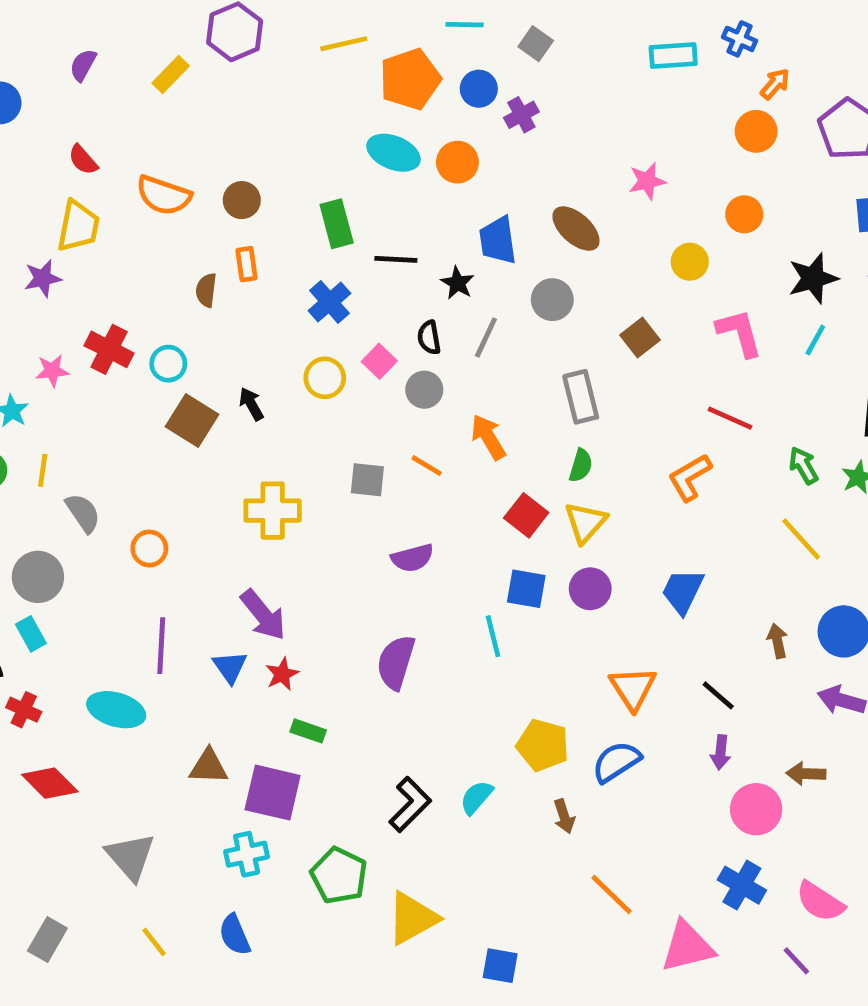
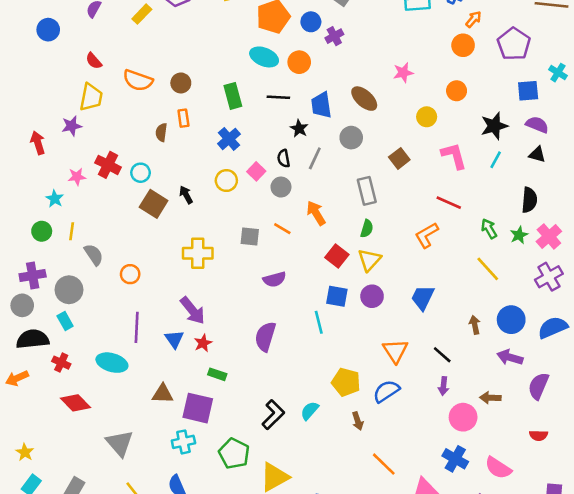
black line: (396, 259) -> (278, 97), moved

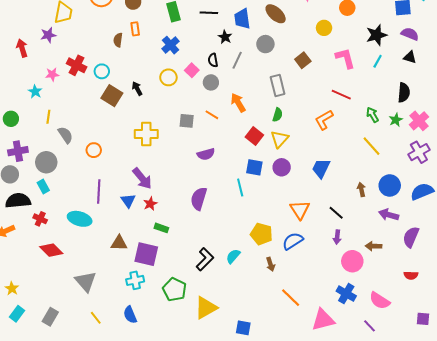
green circle: (42, 231) -> (11, 119), moved

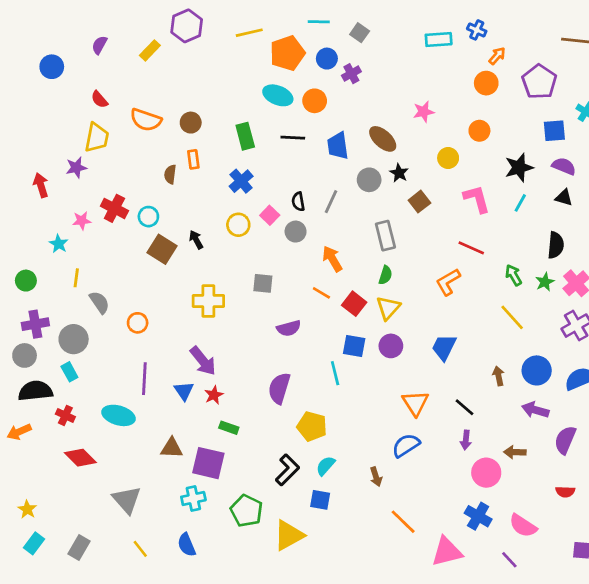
black star: (225, 37) -> (399, 173), moved
orange line: (212, 115) -> (321, 293), moved
yellow pentagon: (261, 234) -> (312, 426), moved
blue square: (243, 328) -> (320, 500), moved

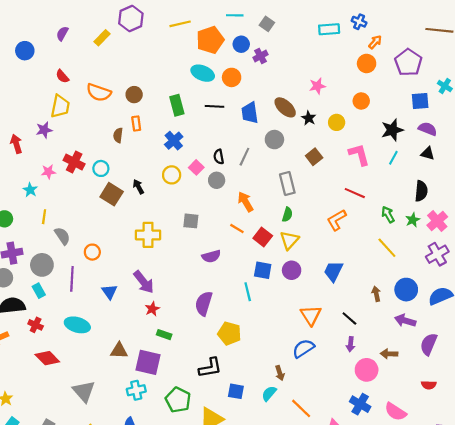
black star: (399, 173) -> (309, 118), moved
purple line: (144, 379) -> (72, 279), moved
blue triangle: (184, 391) -> (109, 292), moved
cyan semicircle: (326, 466) -> (269, 393), moved
black L-shape: (287, 470) -> (210, 368), turned 35

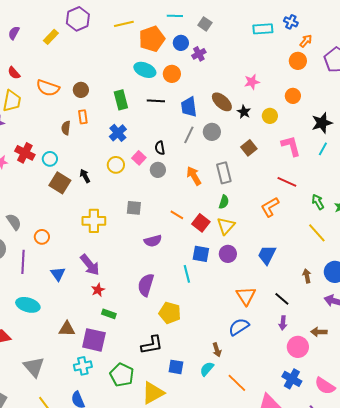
gray line: (244, 157) -> (189, 135), moved
orange arrow: (246, 202) -> (194, 176), moved

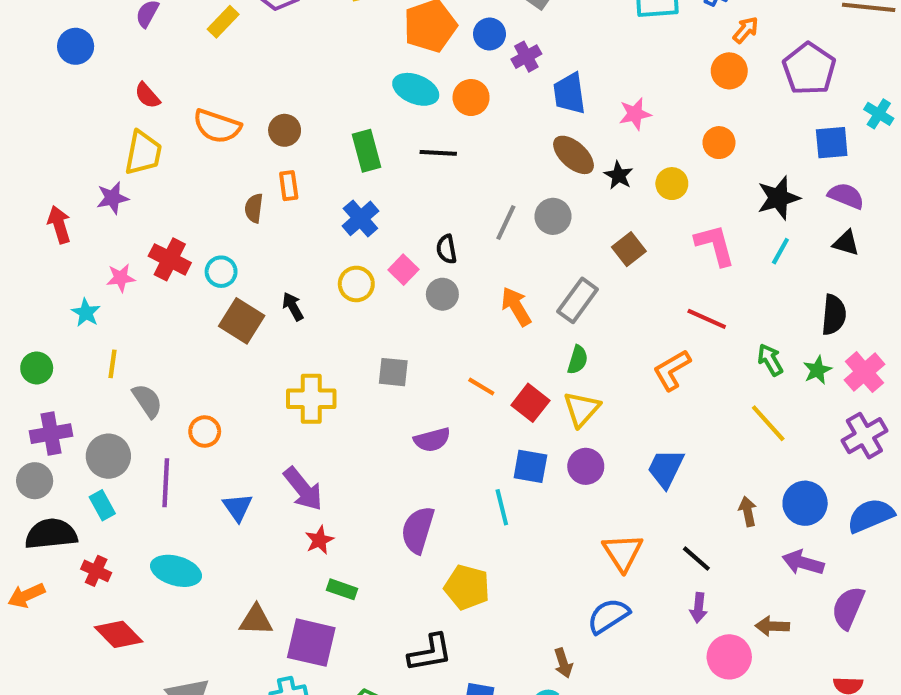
blue trapezoid: (189, 107) -> (569, 93), moved
gray rectangle: (224, 173) -> (578, 300), turned 50

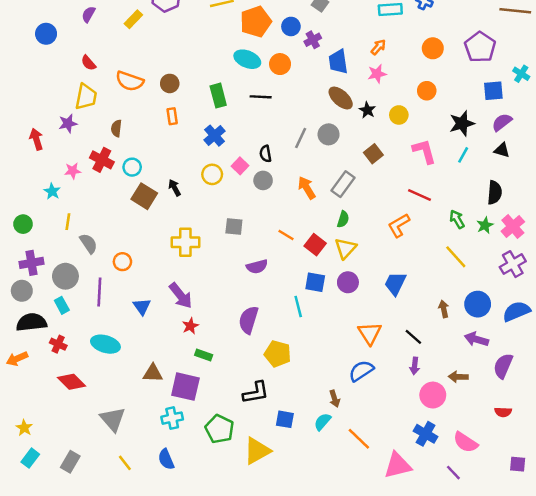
orange arrow: (746, 30) -> (378, 47), moved
purple semicircle: (846, 196) -> (502, 122), turned -60
brown semicircle: (254, 208) -> (116, 128), moved

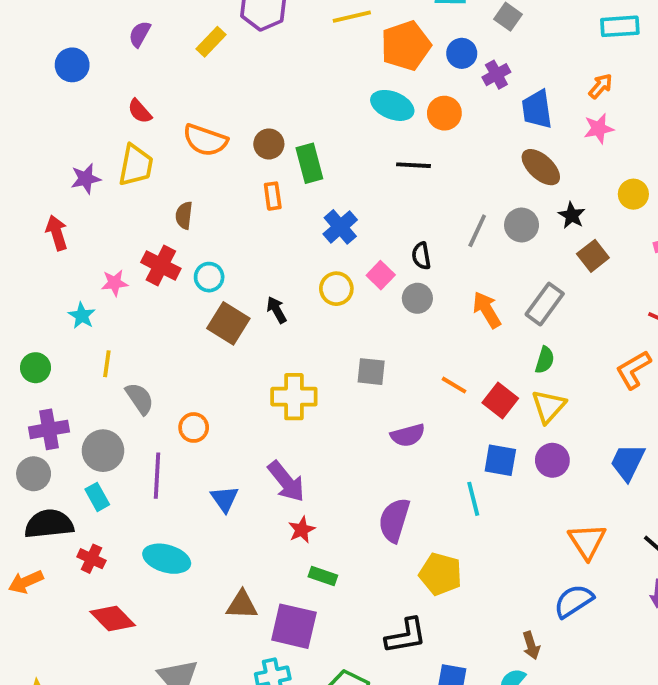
green rectangle: (218, 96) -> (309, 163), moved
black star: (367, 110) -> (572, 215), moved
purple star: (68, 123) -> (86, 179), moved

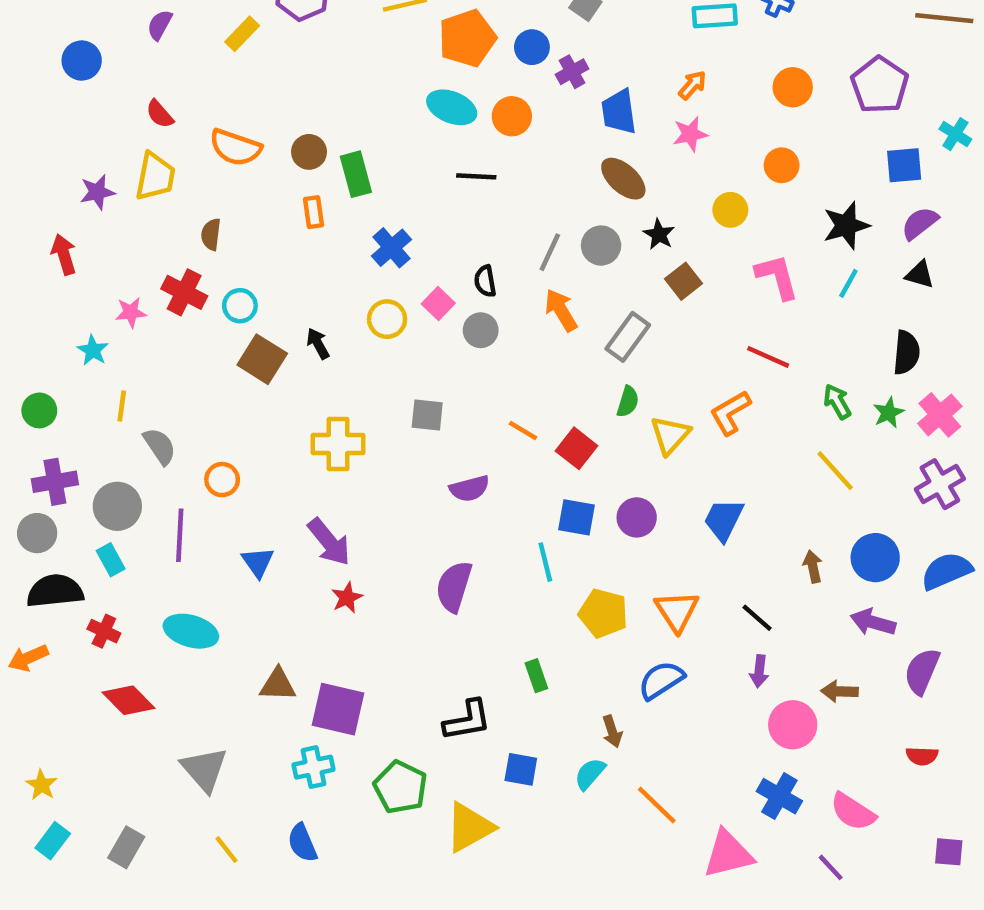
orange arrow: (487, 310) -> (561, 310), moved
yellow triangle: (549, 406) -> (670, 435), moved
yellow pentagon: (441, 574) -> (603, 613), moved
green rectangle: (323, 576) -> (536, 676), moved, turned 52

